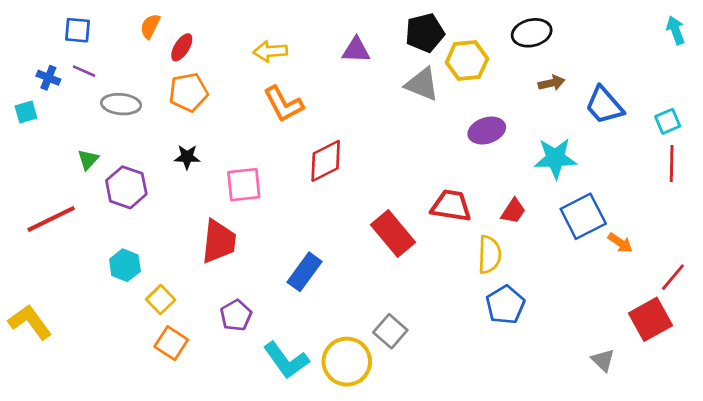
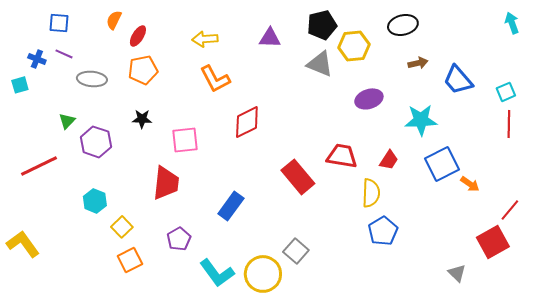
orange square: (171, 343) -> (130, 260), turned 30

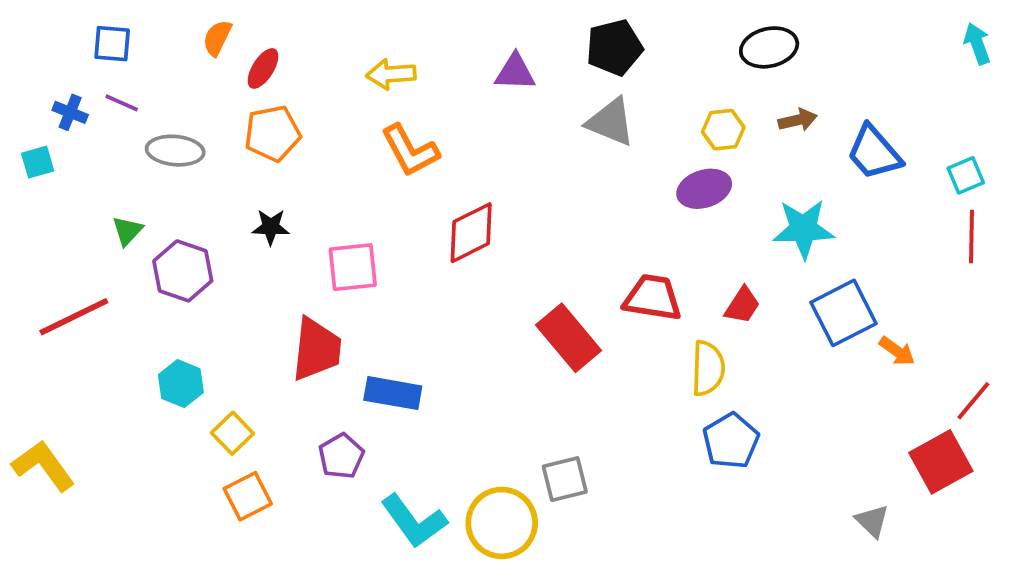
yellow hexagon: (354, 46) -> (723, 130), moved, size x0.7
blue rectangle: (231, 206) -> (393, 393), moved, turned 64
gray square: (296, 251) -> (565, 479), turned 35

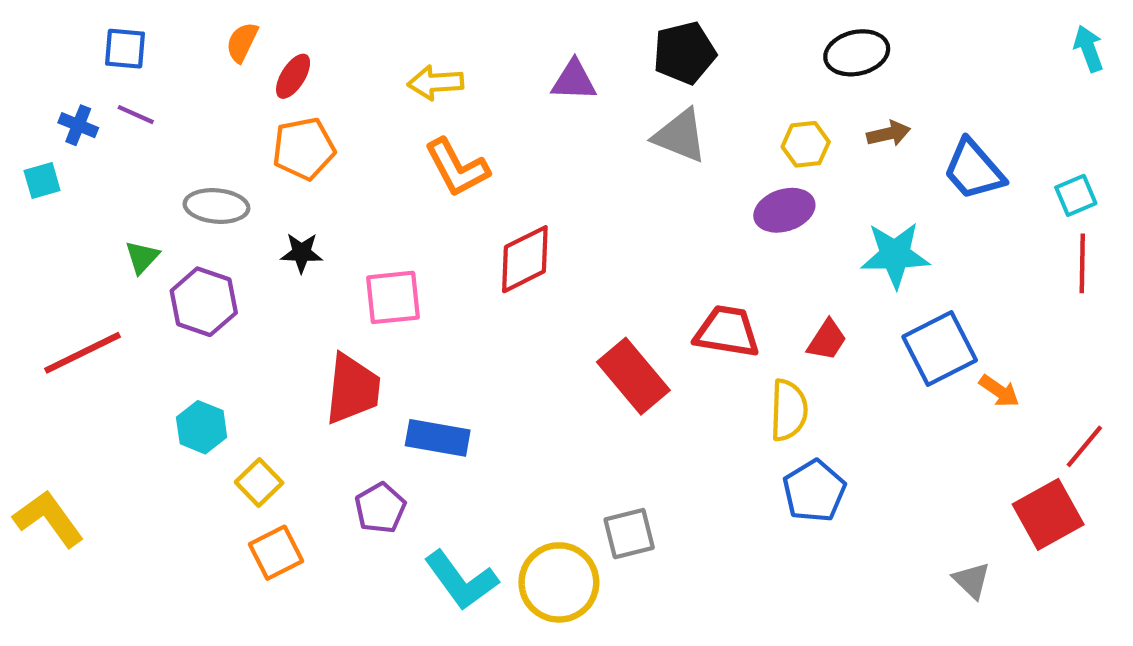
gray ellipse: (175, 151) -> (216, 206), moved

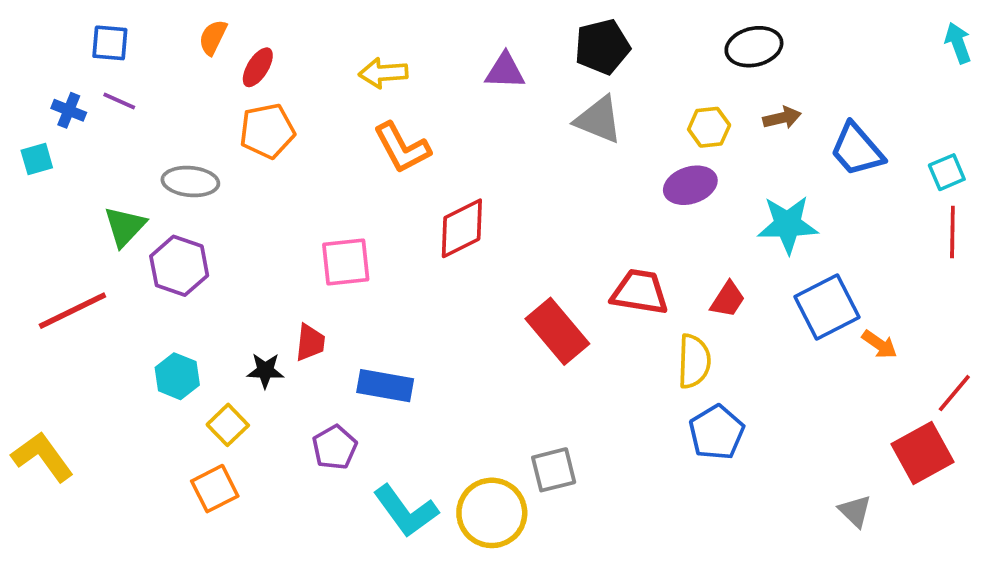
black star: (302, 253) -> (265, 371), moved
green triangle: (142, 257) -> (125, 226), size x1.4
red trapezoid: (353, 389) -> (310, 343), size x0.6
orange square: (276, 553) -> (215, 489), moved

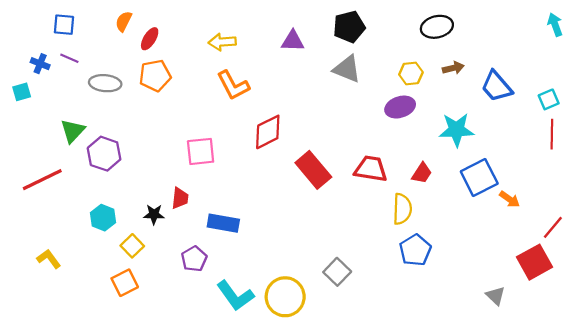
gray ellipse: (190, 182) -> (105, 83), moved
red rectangle: (557, 331) -> (313, 170), moved
yellow L-shape: (42, 457) -> (49, 259), moved, size x0.7
gray square: (554, 470) -> (337, 272), moved, turned -32

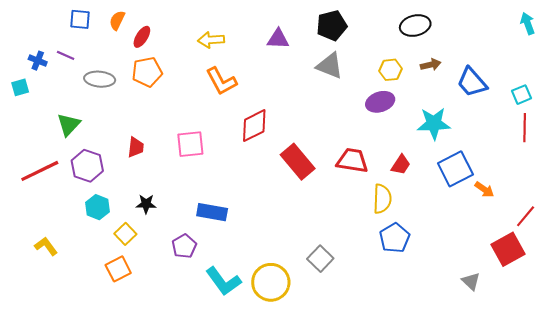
blue square: (64, 25) -> (80, 19), moved
purple hexagon: (104, 154) -> (87, 166), moved
red trapezoid: (180, 198) -> (136, 147), moved

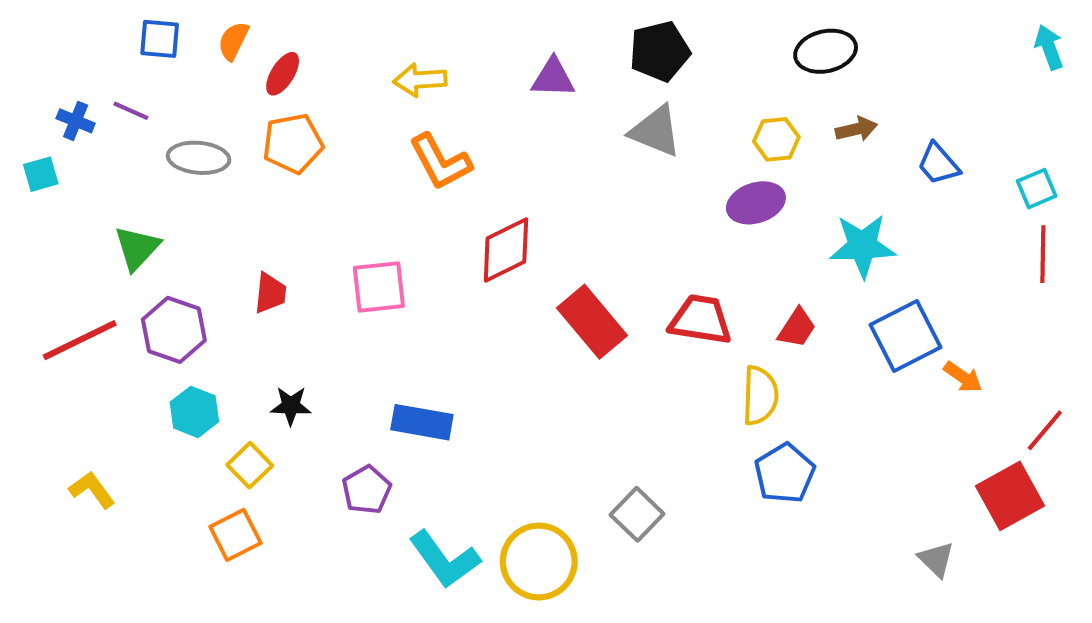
blue trapezoid: (472, 82) -> (938, 164), size x0.7

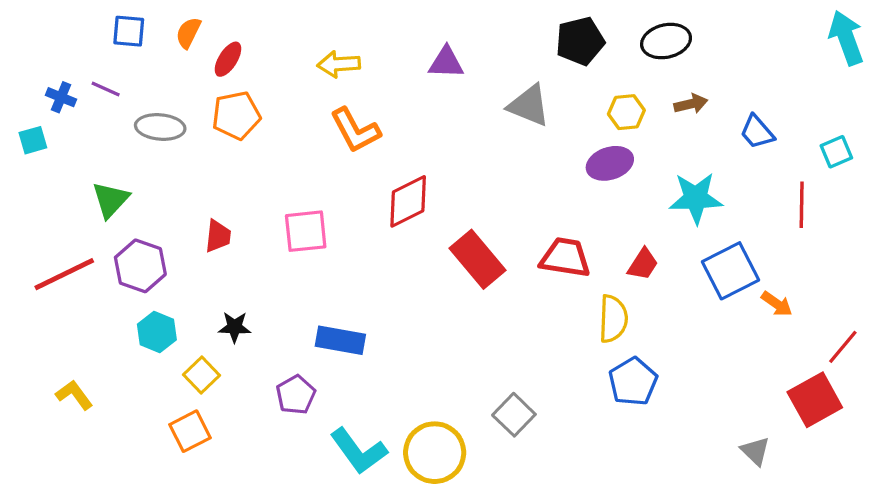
cyan arrow: (1049, 47) -> (846, 38), size x1.5
black pentagon: (660, 51) -> (580, 41), moved
red line: (1043, 254) -> (802, 205), moved

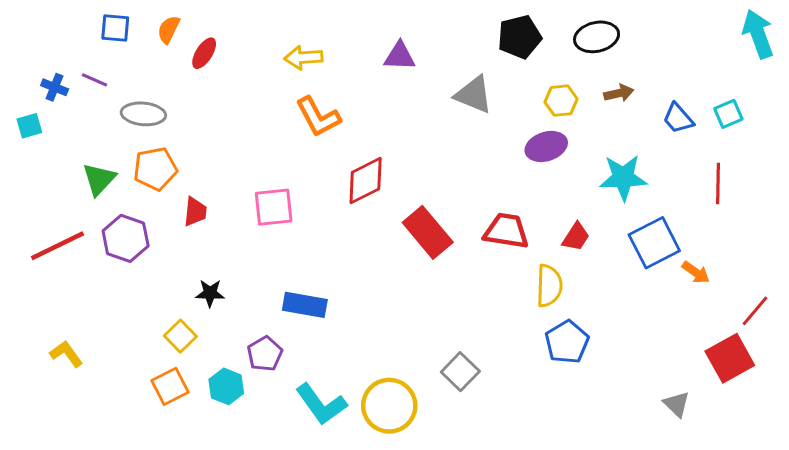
orange pentagon: (236, 115) -> (155, 169), moved
cyan square: (836, 152) -> (728, 114), moved
cyan hexagon: (157, 332) -> (226, 386), moved

